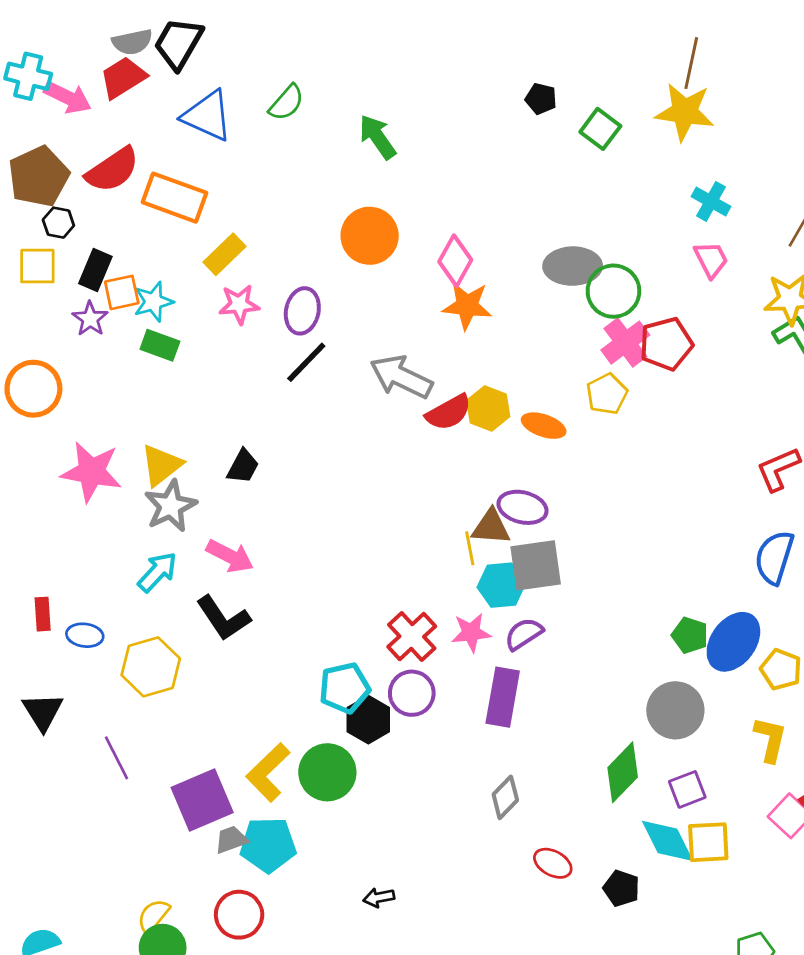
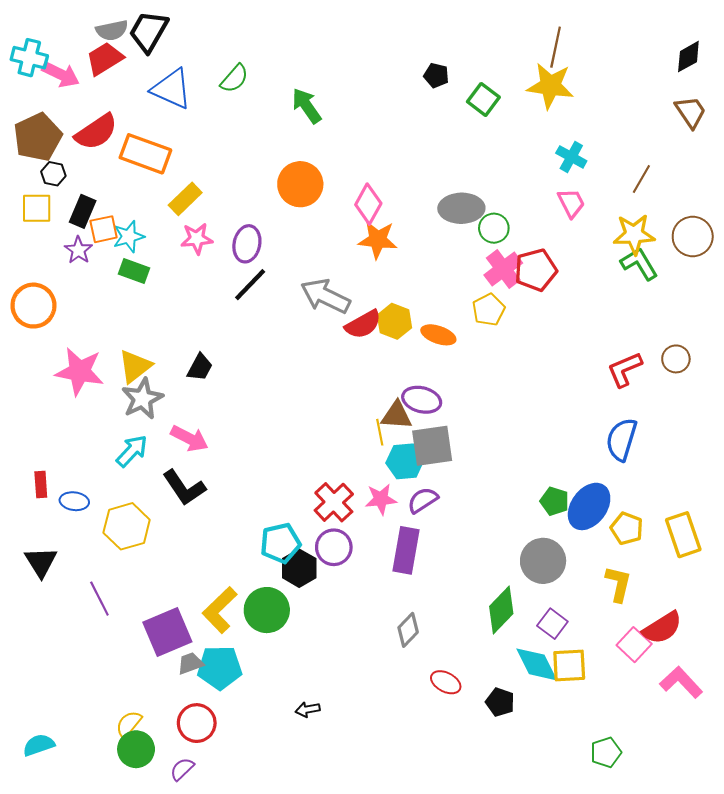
green circle: (613, 291) -> (494, 228), size x0.7
purple square: (687, 789) -> (552, 624), turned -32

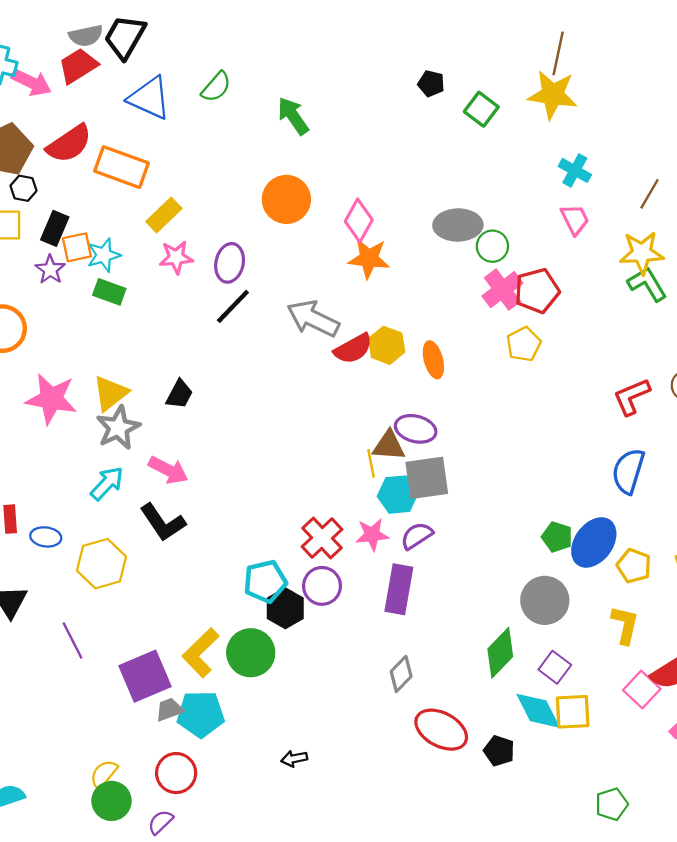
yellow pentagon: (489, 310) -> (524, 344), moved
orange ellipse: (438, 335) -> (433, 360), turned 56
red ellipse: (446, 682) -> (441, 730), size x1.6

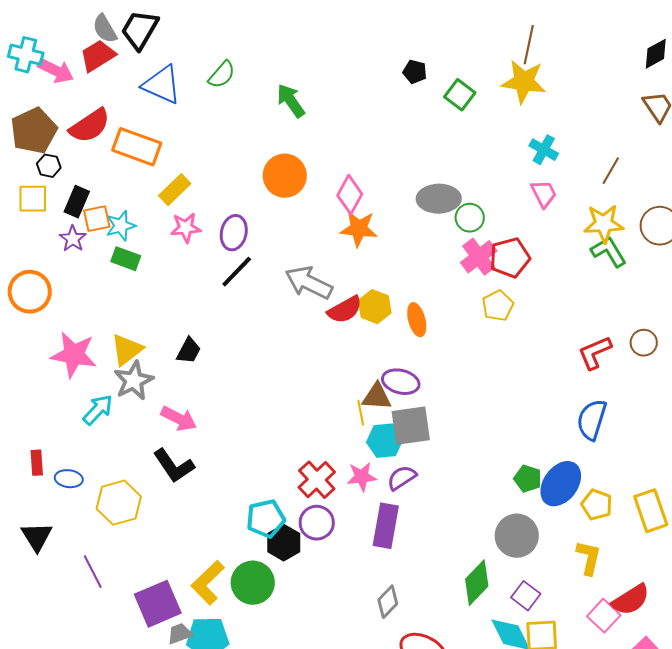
gray semicircle: (86, 36) -> (105, 29), turned 72
cyan arrow: (107, 483) -> (98, 410), moved

